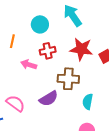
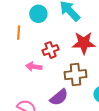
cyan circle: (40, 24) -> (38, 14), moved
orange line: (12, 41) -> (19, 33), moved

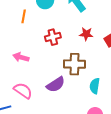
red star: (84, 43) -> (86, 34), size x0.6
pink arrow: (34, 67) -> (21, 57), moved

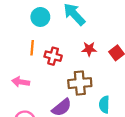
orange line: (24, 16) -> (32, 48), moved
red cross: (53, 37) -> (53, 56), turned 35

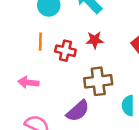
red star: (89, 49) -> (95, 40), moved

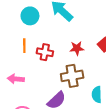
red star: (95, 40) -> (77, 48), moved

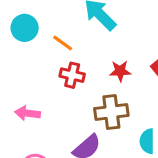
cyan circle: (30, 16) -> (25, 28), moved
orange line: (24, 46) -> (63, 43), moved, turned -56

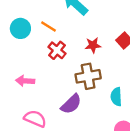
cyan circle: (25, 28) -> (20, 28), moved
red cross: (72, 75) -> (57, 50), turned 30

